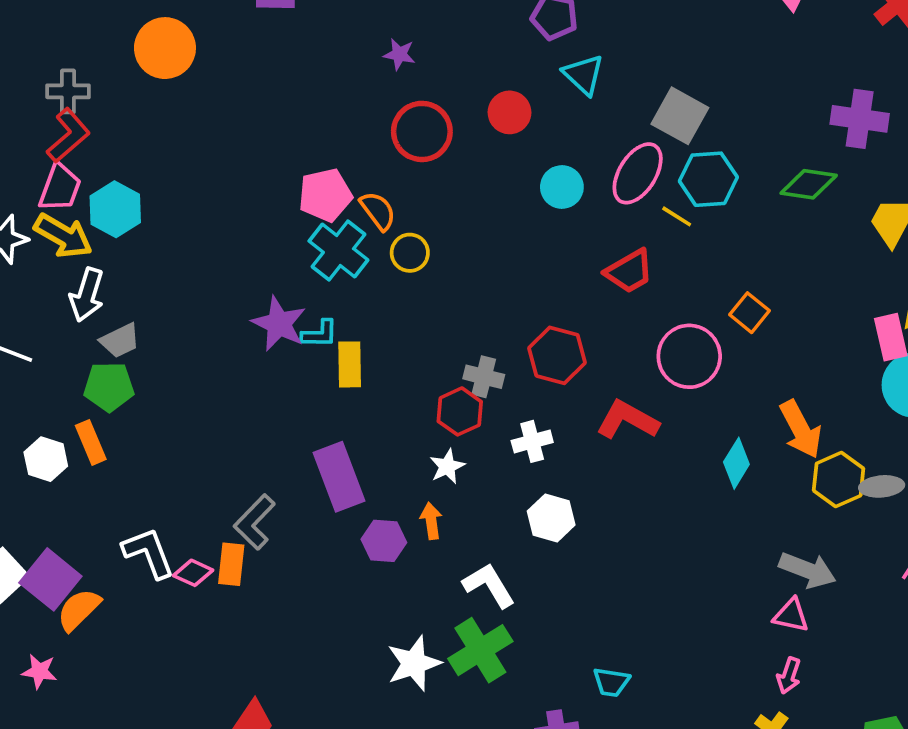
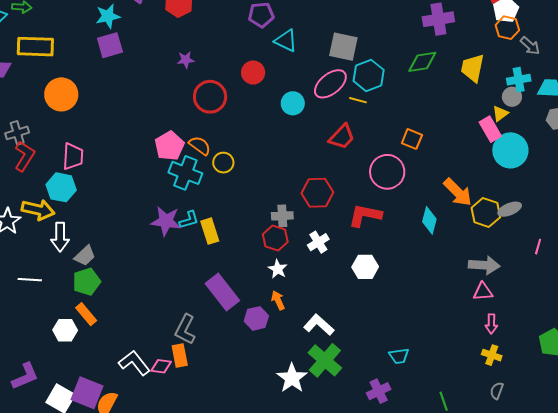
pink ellipse: (638, 173) -> (330, 84), turned 36
pink trapezoid: (60, 187) -> (73, 156), moved
white hexagon: (551, 518) -> (365, 267), moved

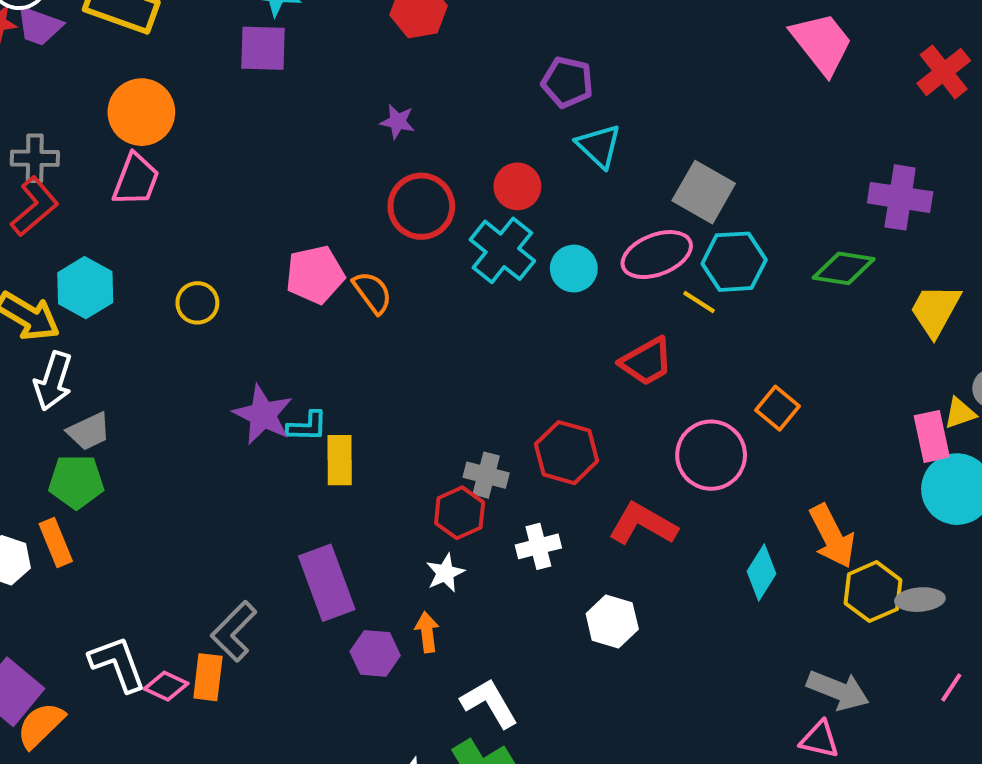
pink trapezoid: (73, 156) -> (136, 180), moved
yellow circle: (223, 163) -> (197, 303), moved
cyan cross: (185, 173) -> (502, 250), moved

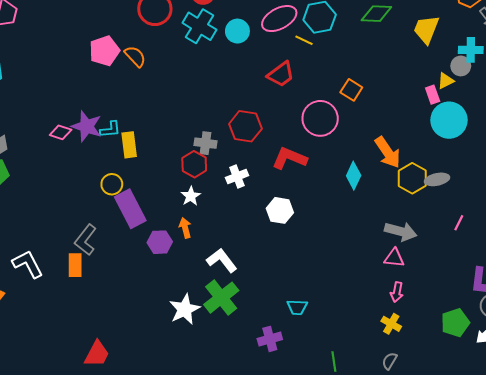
yellow circle: (197, 303) -> (112, 184), moved
pink rectangle: (932, 436) -> (433, 95), size x0.7
pink diamond: (166, 686) -> (61, 132), moved

